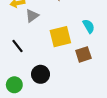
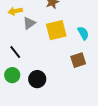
yellow square: (60, 37) -> (56, 30), moved
green circle: (14, 85) -> (12, 75), moved

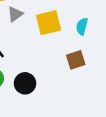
cyan semicircle: (83, 33) -> (82, 26), turned -136

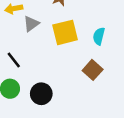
brown square: (76, 60) -> (93, 70), turned -30

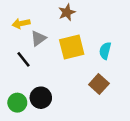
black line: (14, 60) -> (23, 59), moved
black circle: (41, 94) -> (41, 98), moved

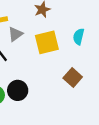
cyan semicircle: (105, 51) -> (79, 37), moved

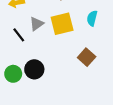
gray triangle: (15, 34) -> (37, 24), moved

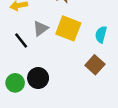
cyan semicircle: (92, 18) -> (101, 34), moved
yellow square: (62, 24) -> (68, 28), turned 35

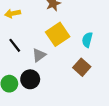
gray triangle: (40, 28) -> (39, 55), moved
yellow square: (68, 28) -> (58, 34), turned 35

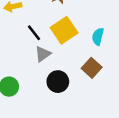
black line: (15, 45) -> (34, 33), moved
black circle: (30, 79) -> (58, 82), moved

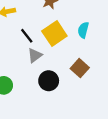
cyan semicircle: (98, 37) -> (83, 30), moved

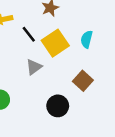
black line: (27, 36) -> (29, 34), moved
black circle: (49, 81) -> (58, 106), moved

